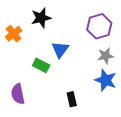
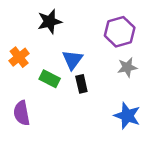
orange cross: (14, 34) -> (19, 57), moved
blue star: (106, 80) -> (127, 116), moved
black rectangle: (72, 99) -> (81, 84), moved

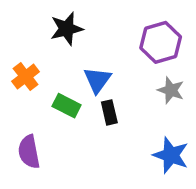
gray star: (127, 67) -> (171, 90), turned 30

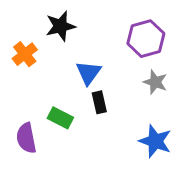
orange cross: (26, 77) -> (25, 54), moved
green rectangle: (67, 106) -> (60, 118), moved

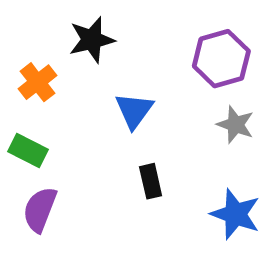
black rectangle: (99, 102) -> (151, 181), moved
green rectangle: (60, 118) -> (28, 151), moved
purple semicircle: (26, 138) -> (40, 209), turned 32

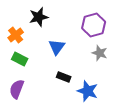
green rectangle: (28, 151) -> (20, 59), moved
black rectangle: (151, 181) -> (64, 77), turned -56
blue star: (235, 214) -> (88, 91), moved

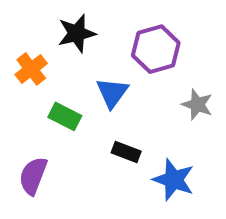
purple hexagon: (94, 25) -> (156, 49), moved
green rectangle: (20, 59) -> (65, 116), moved

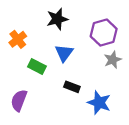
black star: (77, 33) -> (57, 19), moved
purple hexagon: (156, 49) -> (104, 33), moved
gray star: (197, 105) -> (113, 60), turned 30

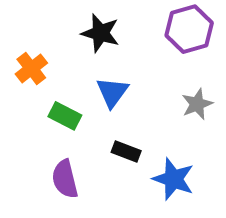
black star: (57, 19) -> (100, 33), turned 30
purple hexagon: (104, 33) -> (189, 29), moved
purple semicircle: (19, 100) -> (65, 179), moved, turned -35

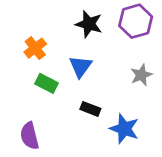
black star: (100, 33) -> (89, 24), moved
orange cross: (31, 69) -> (35, 48), moved
purple semicircle: (65, 179) -> (30, 136), moved

